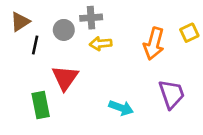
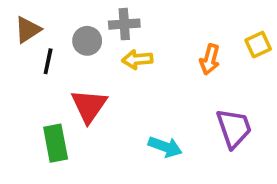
orange arrow: (154, 44) -> (210, 59), size x0.7

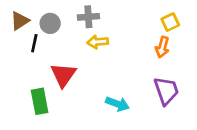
gray circle: (87, 41) -> (50, 23), moved
yellow square: (258, 45) -> (170, 22), moved
orange arrow: (210, 59) -> (162, 47), moved

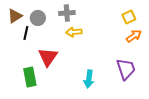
orange arrow: (162, 47) -> (134, 36), moved, turned -140
cyan arrow: (117, 104) -> (89, 79), turned 78

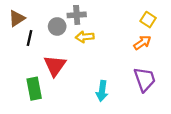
yellow square: (129, 17) -> (148, 20), turned -32
gray circle: (38, 18) -> (57, 26), moved
orange arrow: (134, 36) -> (142, 43), moved

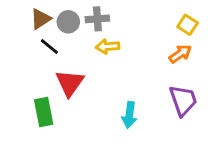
brown triangle: (17, 18) -> (41, 19), moved
gray circle: (57, 26) -> (68, 22), moved
black line: (30, 38) -> (49, 47), moved, turned -63

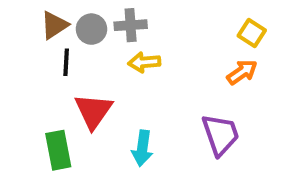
black line: (49, 47) -> (66, 62), turned 54
purple trapezoid: (183, 100) -> (220, 135), moved
cyan arrow: (129, 115) -> (142, 148), moved

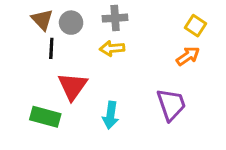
brown triangle: (54, 25) -> (42, 20), turned -40
gray cross: (131, 25) -> (115, 18), moved
green rectangle: (58, 150) -> (45, 117), turned -64

